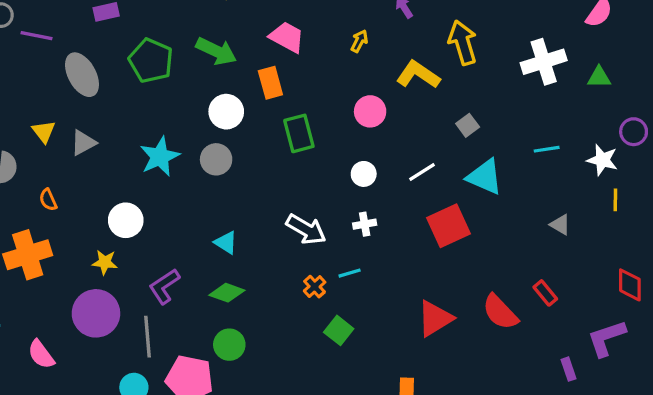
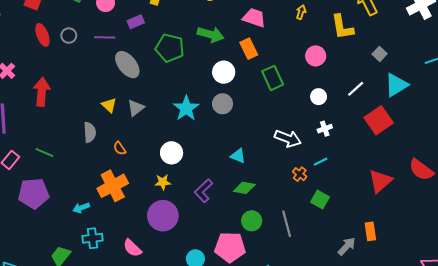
purple line: (37, 36) -> (105, 37), moved
yellow L-shape: (418, 75) -> (342, 27), turned -124
cyan triangle: (485, 177) -> (396, 85), turned -45
gray line: (147, 337) -> (287, 224), moved

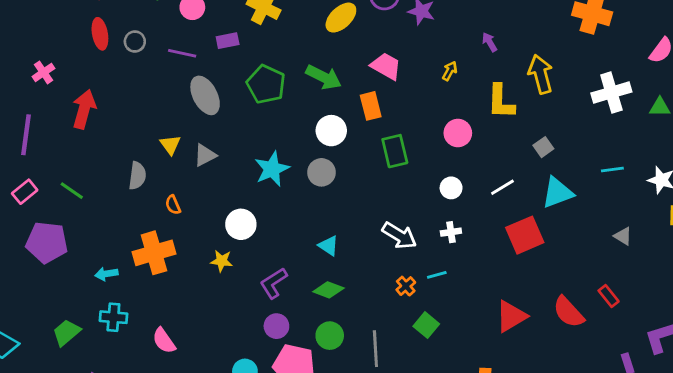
purple circle: (163, 216) -> (276, 326), moved, size x0.6

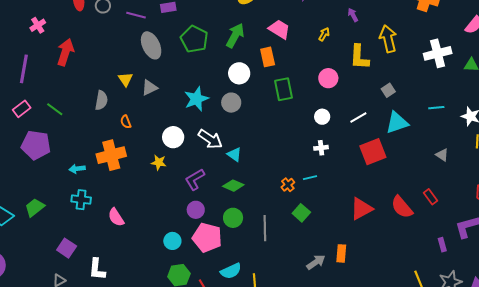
green arrow: (324, 77) -> (235, 35), turned -90
white arrow: (399, 236) -> (210, 139), moved
green trapezoid: (66, 333) -> (35, 207), moved

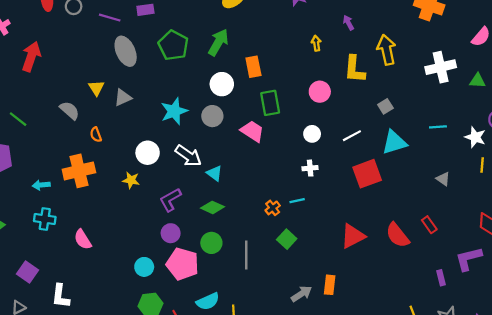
pink trapezoid: (279, 29) -> (252, 131), moved
yellow arrow: (324, 34) -> (316, 43), turned -40
gray semicircle: (101, 100) -> (70, 110), turned -60

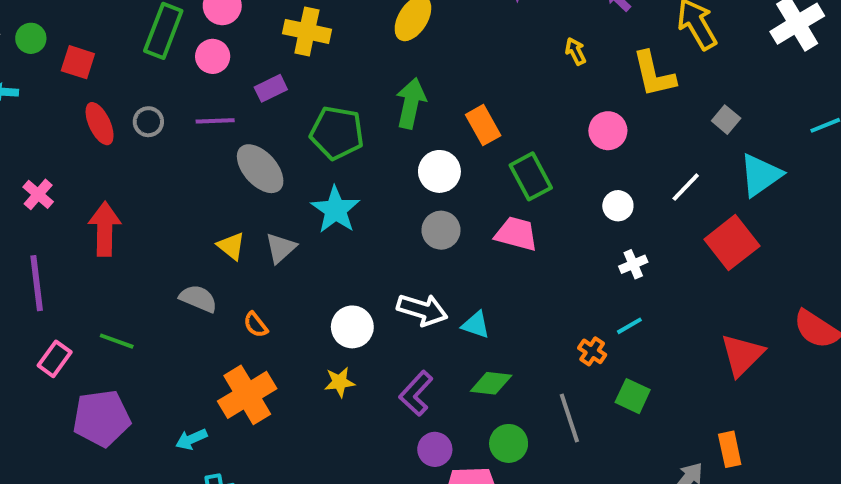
cyan star: (174, 111) -> (335, 210), moved
gray line: (246, 255) -> (569, 418), moved

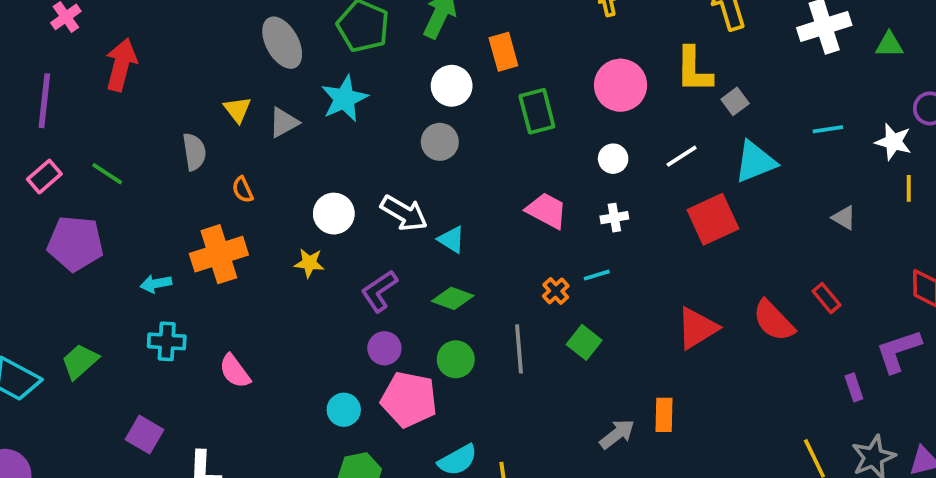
yellow L-shape: (654, 74) -> (694, 70), moved
pink circle: (608, 131) -> (621, 85), size x1.4
pink trapezoid: (516, 234) -> (547, 211), moved
gray semicircle: (198, 299) -> (194, 152), turned 45

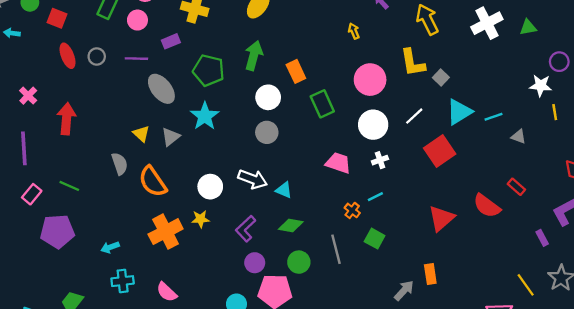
cyan line: (828, 129) -> (493, 117), moved
white circle: (613, 159) -> (373, 125), size x1.6
orange semicircle: (243, 190) -> (153, 182), size x2.0
orange cross: (219, 254) -> (166, 232), moved

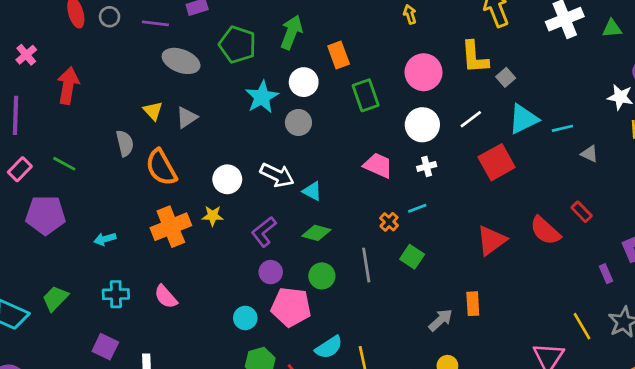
gray ellipse: (161, 89) -> (181, 61), turned -36
cyan star: (205, 116) -> (262, 97), moved
cyan cross: (123, 281) -> (116, 294), moved

